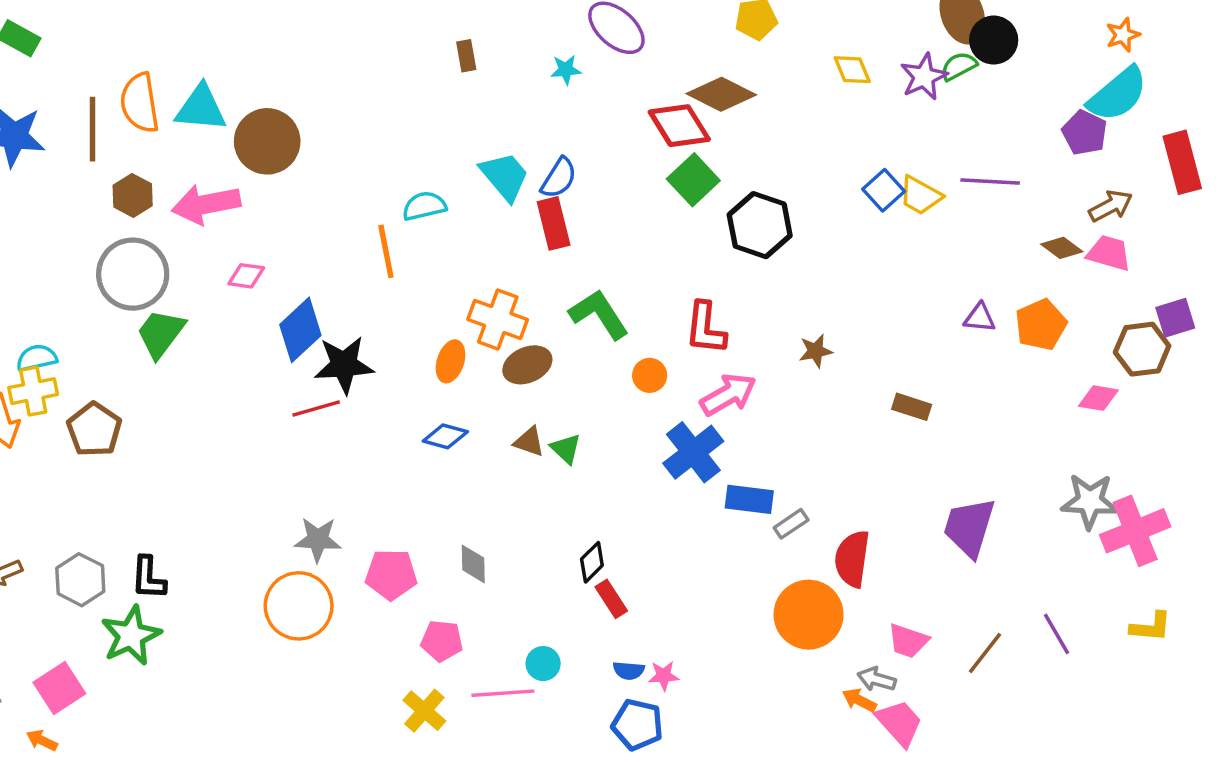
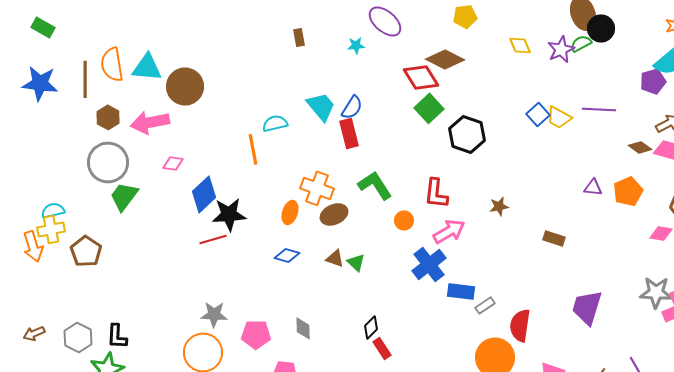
purple pentagon: (1084, 133) -> (653, 81), turned 30

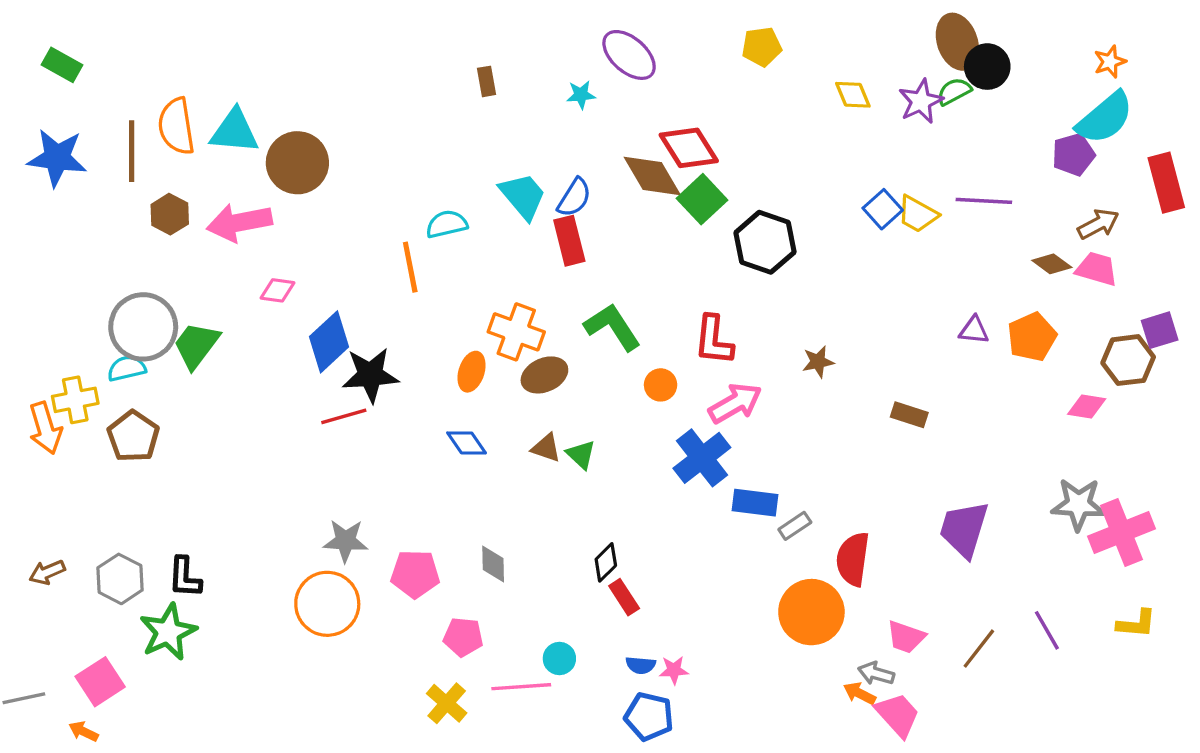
brown diamond: (445, 59) -> (652, 176), moved, turned 33
gray circle: (108, 162) -> (143, 327), moved
cyan semicircle: (53, 210) -> (127, 368), moved
blue diamond: (287, 255) -> (467, 443), turned 40

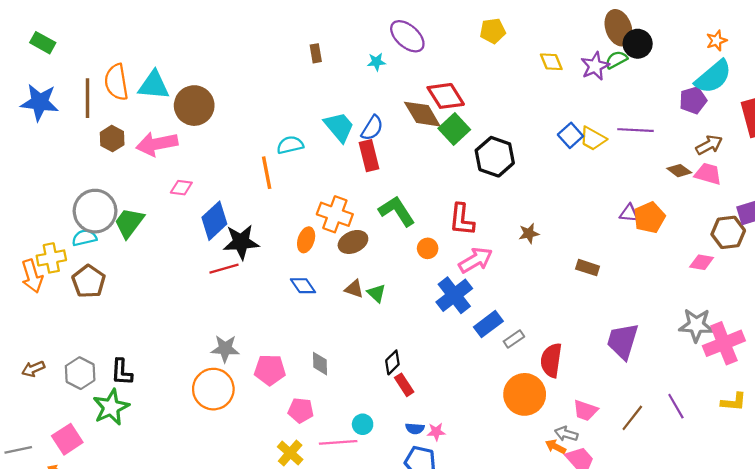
orange pentagon: (1032, 337) -> (649, 217), moved
blue rectangle: (755, 503) -> (488, 324), turned -44

